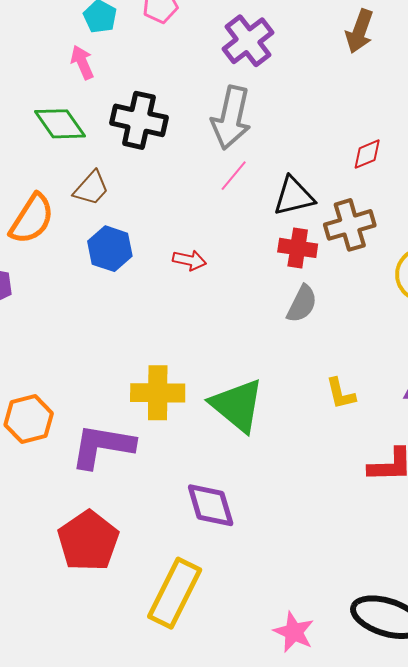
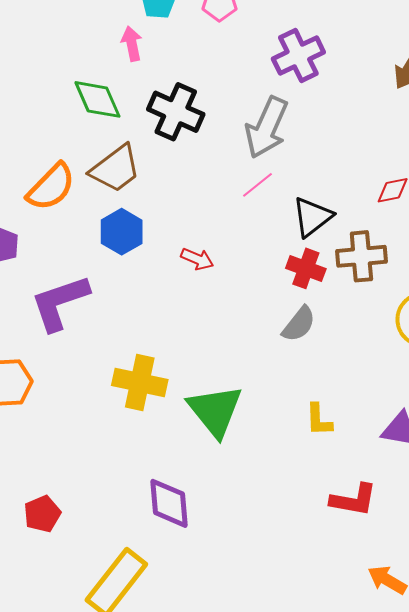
brown trapezoid: (91, 188) -> (115, 169), size x1.4
black triangle: (294, 196) -> (312, 217), turned -36
purple L-shape: (102, 446) -> (60, 303), moved, turned -40
red pentagon: (88, 541) -> (42, 514), size x0.6

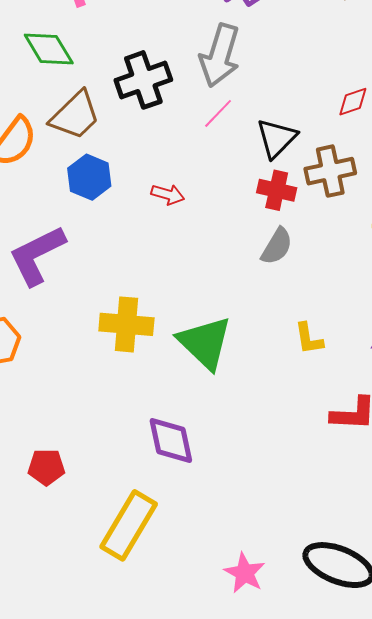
black cross: (176, 112) -> (143, 80), moved, turned -36
red pentagon: (42, 514) -> (46, 467), turned 30

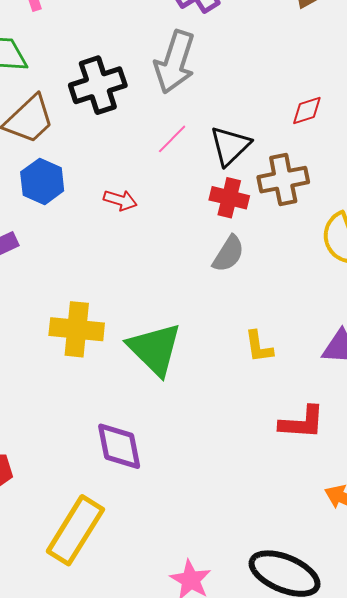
pink line: (218, 113) -> (172, 139), moved

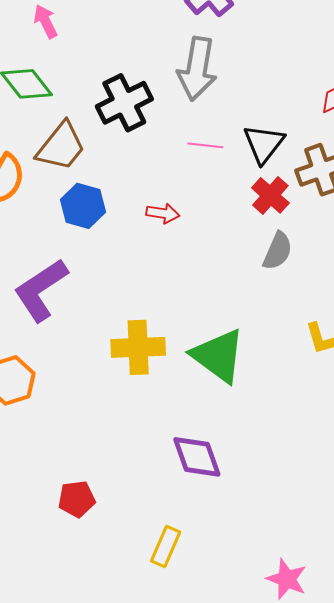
pink line: (172, 139) -> (205, 145), turned 60
red cross: (229, 198) -> (270, 195), turned 36
yellow rectangle: (75, 530) -> (166, 546), size x0.6

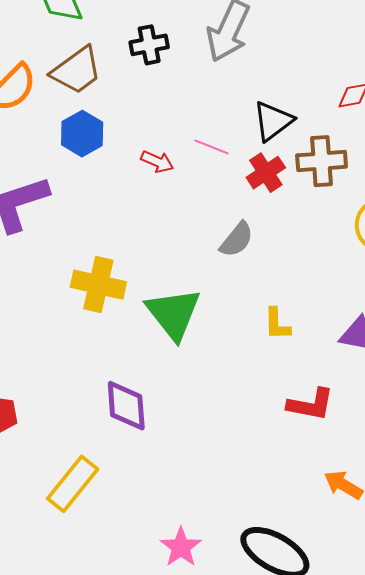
black cross: (124, 103) -> (149, 45), size x0.7
pink line: (205, 145) -> (211, 147), moved
gray semicircle: (278, 251) -> (237, 240), moved
yellow rectangle: (166, 546) -> (73, 484), size x1.4

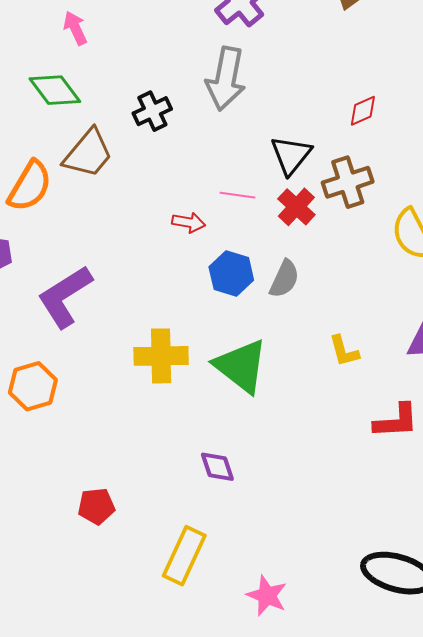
blue hexagon: (82, 134) -> (231, 274), moved
purple diamond: (126, 406) -> (217, 467), size x0.7
pink star: (181, 547) -> (267, 596), moved

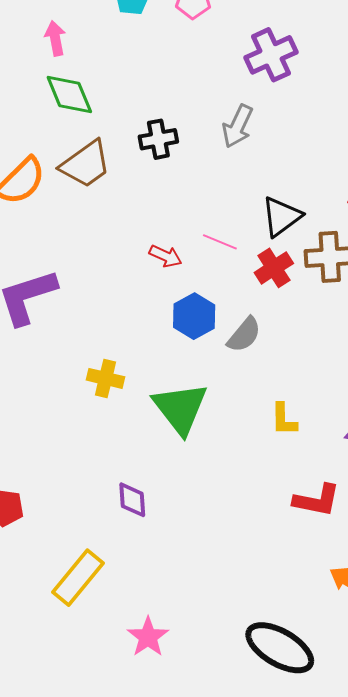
pink arrow: (75, 28) -> (55, 38), moved
gray arrow: (226, 79) -> (238, 126), size x0.7
yellow cross: (161, 356) -> (106, 378), size x0.7

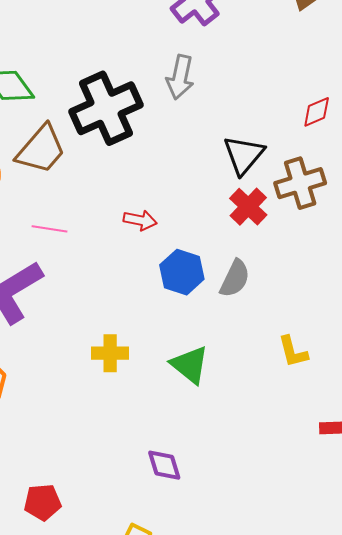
black cross: (158, 139) -> (106, 108), size x1.8
pink line: (220, 242) -> (50, 229), moved
green triangle: (180, 408) -> (190, 365), size x0.7

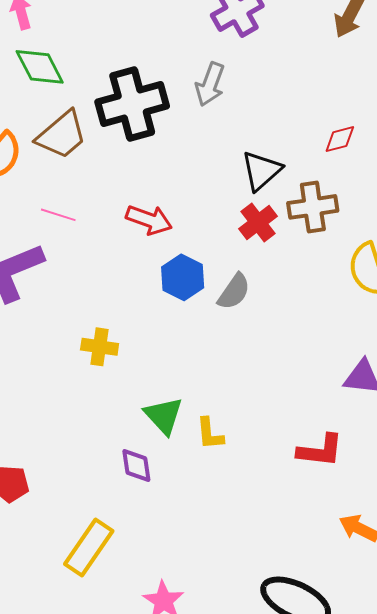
red arrow: (140, 220) -> (149, 220), size x1.4
yellow L-shape: (293, 352) -> (210, 434), moved
green triangle: (190, 365) -> (164, 416), moved

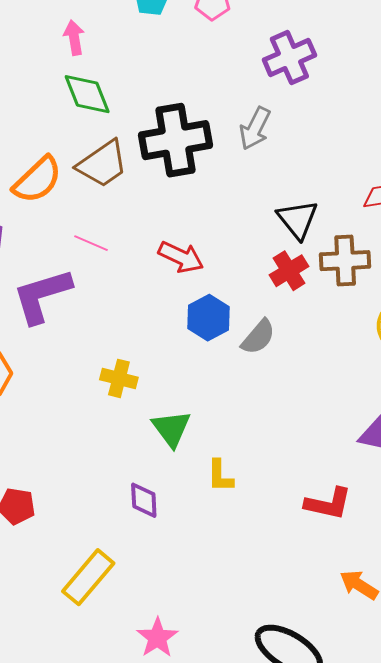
black triangle: (261, 171) -> (297, 219), turned -33
green triangle: (164, 416) -> (171, 428), moved

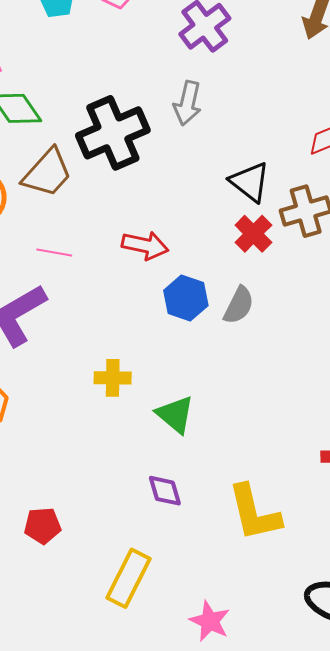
yellow L-shape: (220, 476) -> (254, 513), moved, size x1.8

